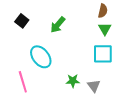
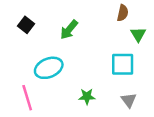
green triangle: (105, 29) -> (138, 34), moved
cyan ellipse: (41, 57) -> (49, 68), turned -75
gray triangle: (94, 86) -> (129, 100), moved

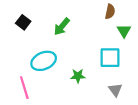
green star: (87, 96) -> (78, 76), moved

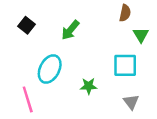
cyan ellipse: (44, 61) -> (50, 69), turned -40

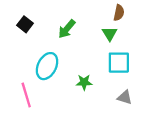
green triangle: (141, 35) -> (110, 34), moved
gray triangle: (131, 102) -> (125, 97), turned -35

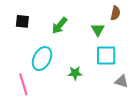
brown semicircle: (119, 13) -> (115, 13), moved
black square: (25, 24) -> (22, 21), turned -32
gray triangle: (125, 97) -> (122, 81), moved

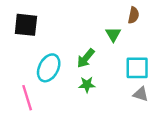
black square: (22, 21) -> (26, 25), size x1.5
green arrow: (60, 26) -> (86, 58), moved
cyan square: (106, 55) -> (137, 68), moved

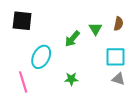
brown semicircle: (134, 15) -> (119, 24), moved
green arrow: (86, 58) -> (72, 39), moved
green star: (87, 85) -> (71, 79), moved

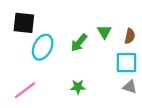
brown semicircle: (119, 24) -> (130, 36), moved
cyan ellipse: (41, 57) -> (43, 47), moved
pink line: (23, 82) -> (25, 90), turned 70

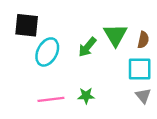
green triangle: (104, 32) -> (115, 35), size x1.5
gray triangle: (130, 87) -> (143, 96), turned 32
pink line: (25, 90) -> (51, 99), moved, turned 30

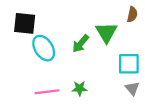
brown semicircle: (143, 40) -> (132, 14), moved
cyan ellipse: (47, 52) -> (44, 48), turned -60

